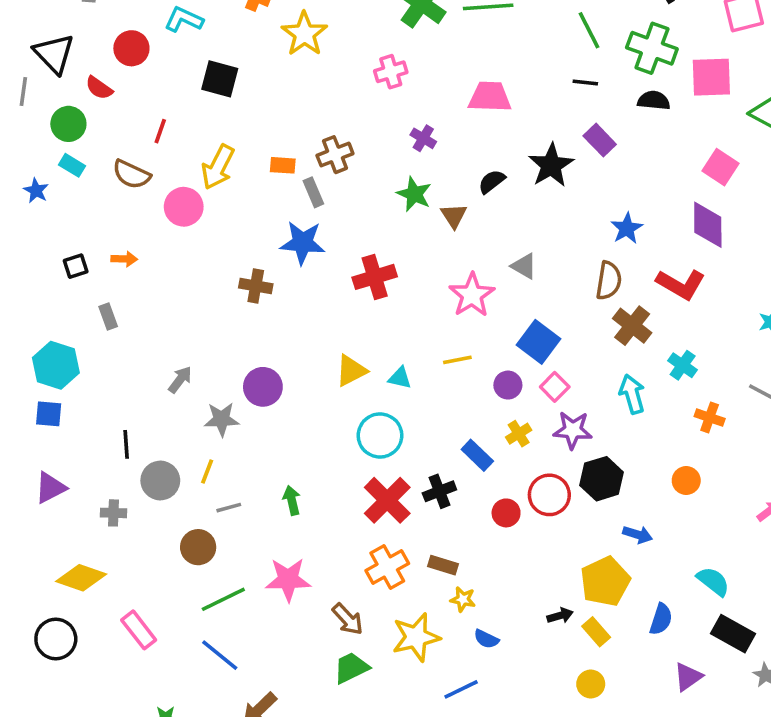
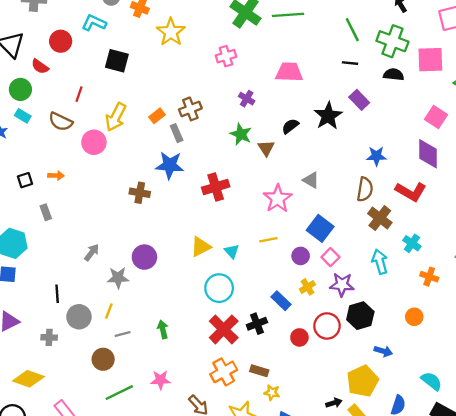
orange rectangle: (283, 165) -> (157, 116), turned -42
blue star: (627, 228) -> (376, 156), turned 30
cyan triangle: (400, 378) -> (232, 251), turned 35
pink star: (288, 580) -> (161, 380), size x0.7

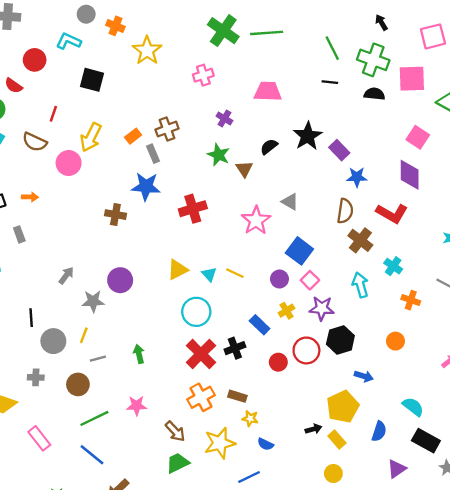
purple rectangle: (359, 100) -> (339, 150), moved
yellow line: (268, 240) -> (235, 273), moved, turned 36
gray cross: (49, 337) -> (36, 377), moved

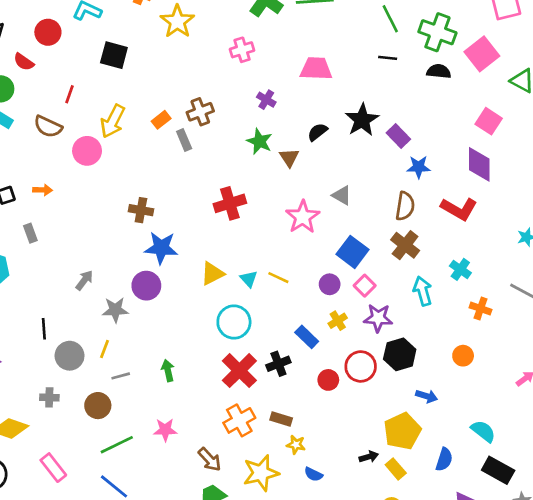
pink square: (412, 79) -> (482, 54), turned -36
blue star: (146, 186) -> (161, 248), moved
brown cross: (360, 240) -> (405, 245), moved

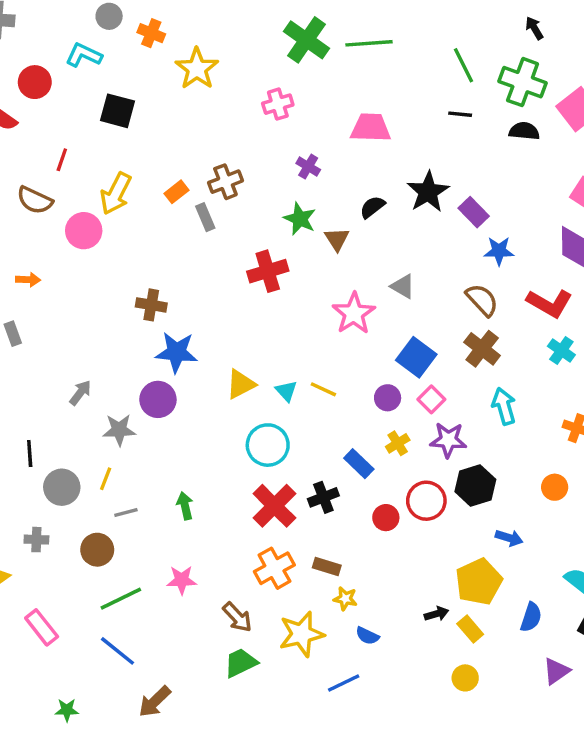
red cross: (230, 203) -> (268, 271), moved
brown semicircle: (405, 206) -> (482, 300), turned -52
cyan cross: (460, 269) -> (561, 350), moved

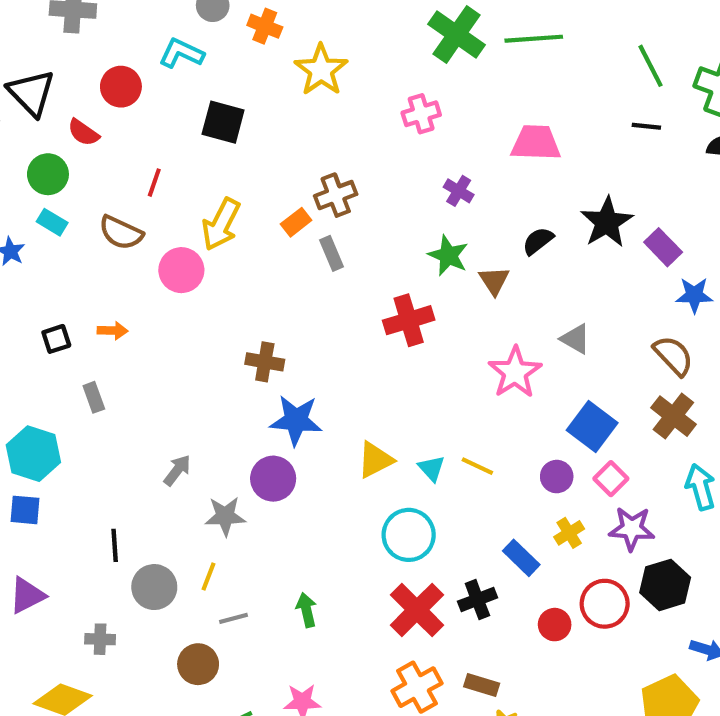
brown cross: (225, 182) -> (336, 195), moved
gray cross: (36, 540) -> (100, 639), moved

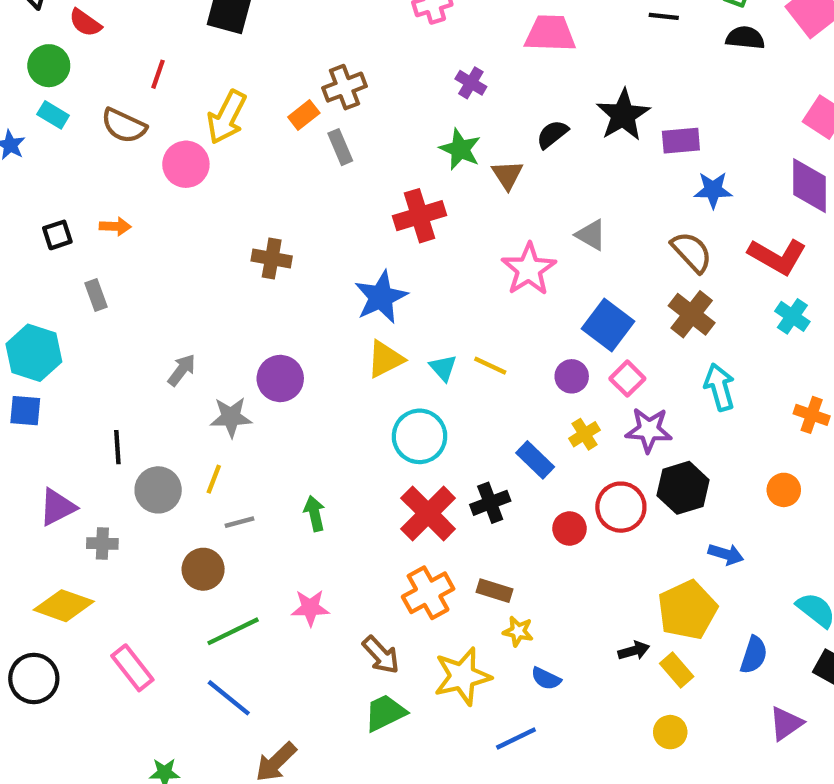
purple rectangle: (663, 247) -> (681, 141), turned -51
blue star: (296, 420) -> (381, 297), moved, turned -30
purple triangle: (27, 595) -> (57, 507), moved

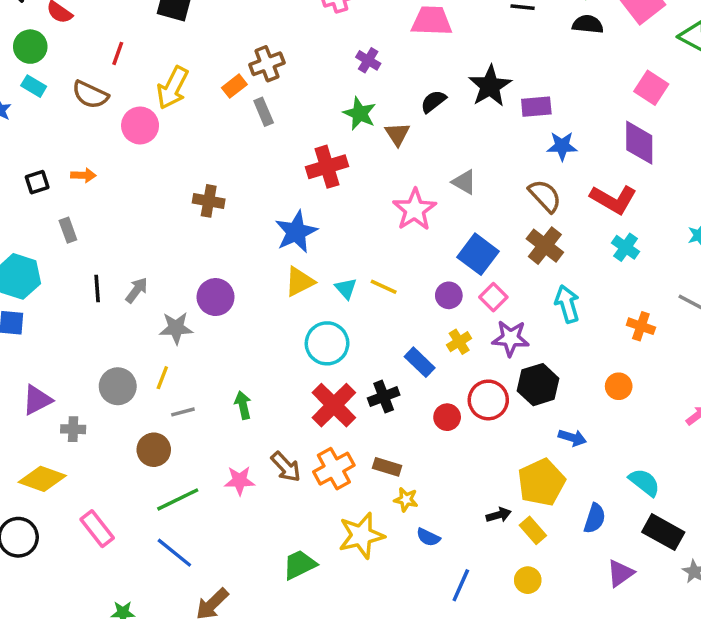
black line: (117, 447) -> (97, 288), moved
brown arrow: (381, 655) -> (286, 467), moved
blue line: (516, 738) -> (461, 585), moved, turned -40

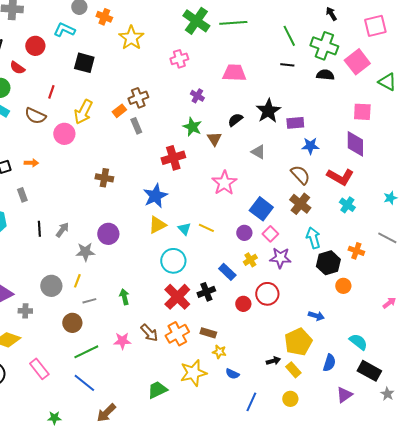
pink square: (651, 88) -> (362, 112), turned -30
gray triangle: (464, 182) -> (258, 152), moved
black hexagon: (538, 385) -> (328, 263), moved

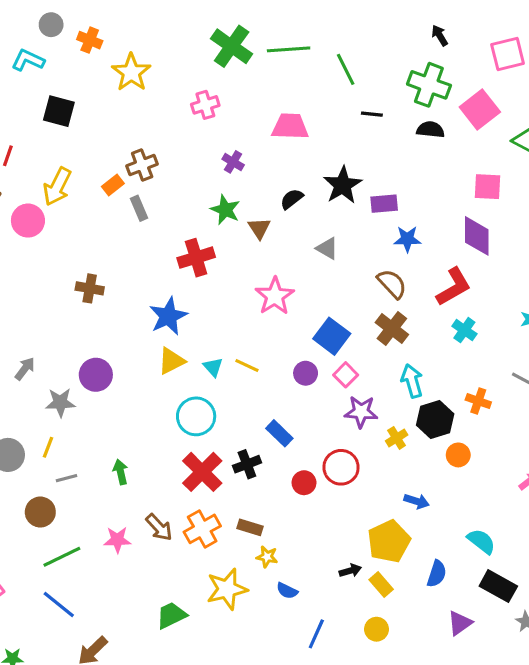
green line: (289, 36) -> (346, 69), moved
red L-shape: (340, 177) -> (454, 287), turned -60
yellow cross: (250, 260) -> (397, 438), moved

